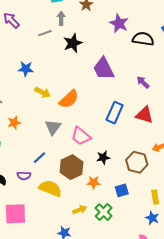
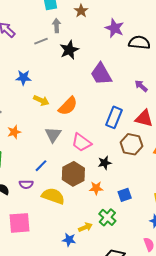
brown hexagon: (137, 162) -> (131, 144), moved
yellow arrow: (80, 210) -> (85, 227), moved

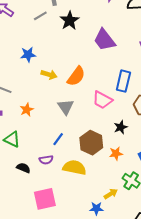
pink trapezoid: (81, 142) -> (102, 100), moved

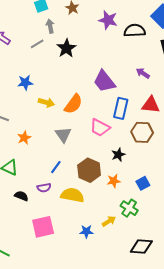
purple trapezoid: (104, 40) -> (104, 81), moved
blue star: (96, 208) -> (86, 231), moved

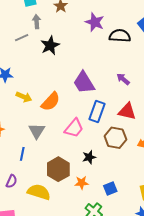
pink trapezoid: (100, 128) -> (74, 128), turned -85
blue line: (56, 167) -> (22, 154), moved, turned -32
purple semicircle: (44, 188) -> (11, 181), turned -64

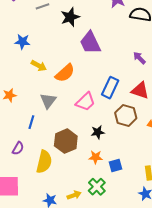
purple trapezoid: (84, 83) -> (90, 43), moved
orange star: (82, 183) -> (96, 157), moved
yellow semicircle: (39, 192) -> (44, 162), turned 80

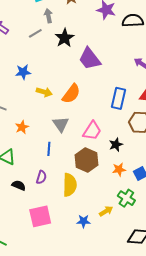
pink trapezoid: (85, 102) -> (92, 131), moved

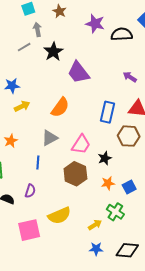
yellow arrow: (44, 92) -> (22, 106), moved, turned -42
gray triangle: (61, 124) -> (50, 138), turned 36
yellow semicircle: (70, 185) -> (59, 216), moved, turned 65
blue star: (84, 221) -> (96, 249), moved

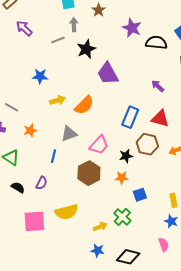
yellow arrow: (22, 106) -> (58, 100), moved
black star: (105, 158) -> (126, 156), moved
orange star: (108, 183) -> (122, 178), moved

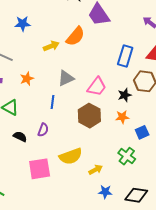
blue star: (40, 76) -> (23, 24), moved
orange semicircle: (84, 105) -> (75, 36), moved
yellow arrow: (100, 227) -> (96, 170), moved

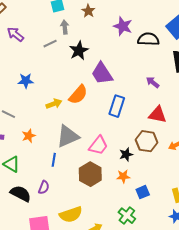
blue rectangle: (125, 56) -> (117, 106), moved
gray triangle: (66, 78) -> (68, 136), size x1.4
black semicircle: (20, 137) -> (21, 194), size x1.5

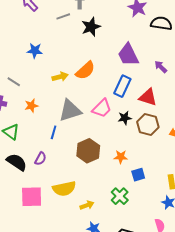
purple trapezoid: (102, 74) -> (128, 55), moved
red triangle: (158, 115) -> (148, 97), moved
pink trapezoid: (98, 145) -> (102, 108), moved
black star: (126, 154) -> (125, 118), moved

